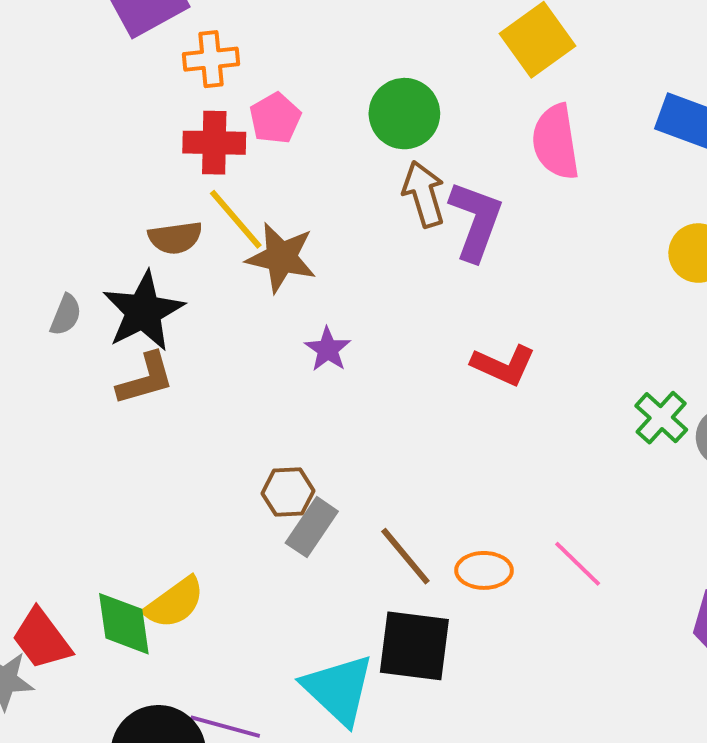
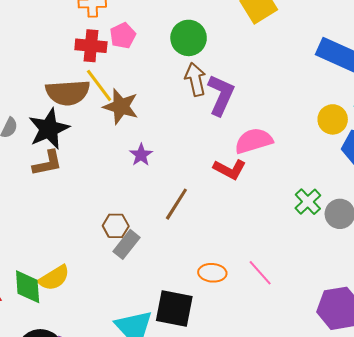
pink semicircle: (556, 142) -> (254, 141), moved, turned 78
brown semicircle: (175, 238) -> (68, 93), size x1.6
brown line: (405, 556) -> (176, 204), moved, turned 68

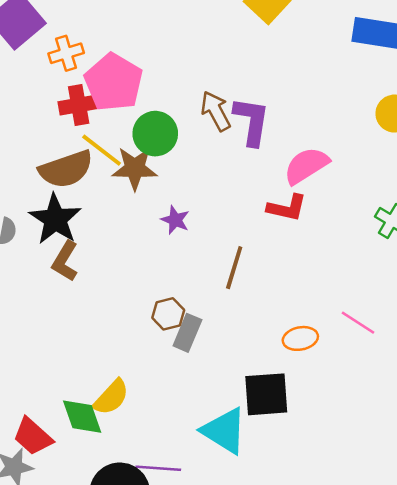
pink pentagon: (123, 36) -> (114, 82), size x1.8
green circle: (189, 38) -> (155, 134), moved
brown L-shape: (47, 163) -> (65, 261), turned 148

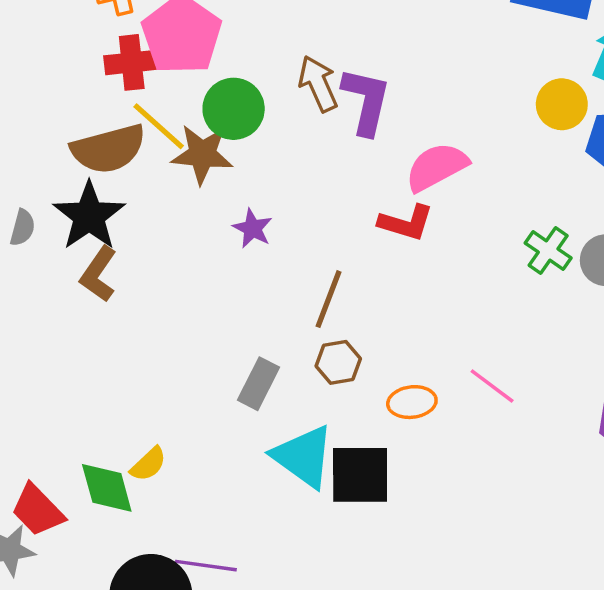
brown hexagon: (168, 314) -> (338, 362), moved
yellow semicircle: (111, 397) -> (148, 464), size x0.7
cyan triangle: (224, 431) -> (303, 457), moved

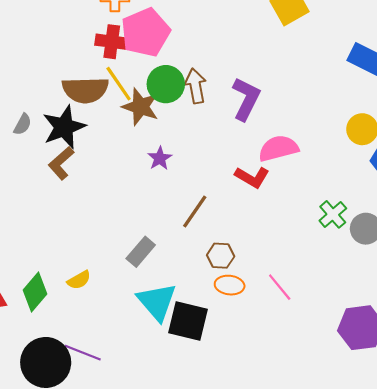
brown arrow: (318, 84) -> (196, 86), moved
brown hexagon: (338, 362) -> (221, 256), moved
yellow semicircle: (148, 464) -> (79, 280), moved
green diamond: (107, 488) -> (35, 292), turned 42

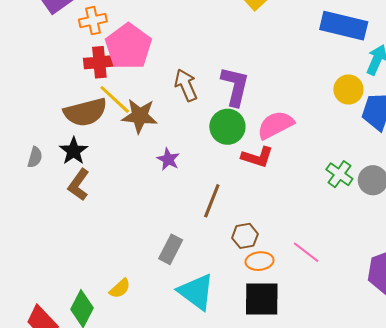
green circle: (166, 84) -> (227, 127), moved
black star: (64, 127) -> (74, 151), size x0.7
black square: (188, 321) -> (262, 299), moved

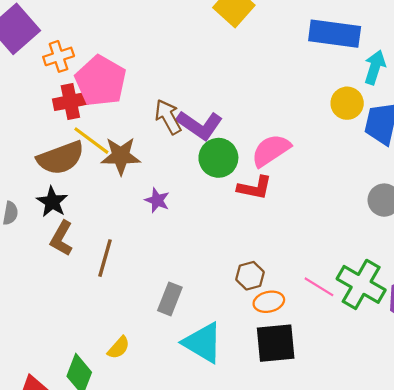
purple L-shape: (235, 86) -> (200, 125), moved, turned 117
green cross: (339, 174) -> (361, 284), moved, size x1.6
brown line: (212, 201) -> (105, 258), moved

